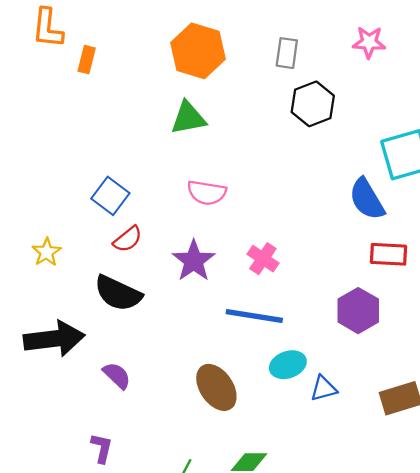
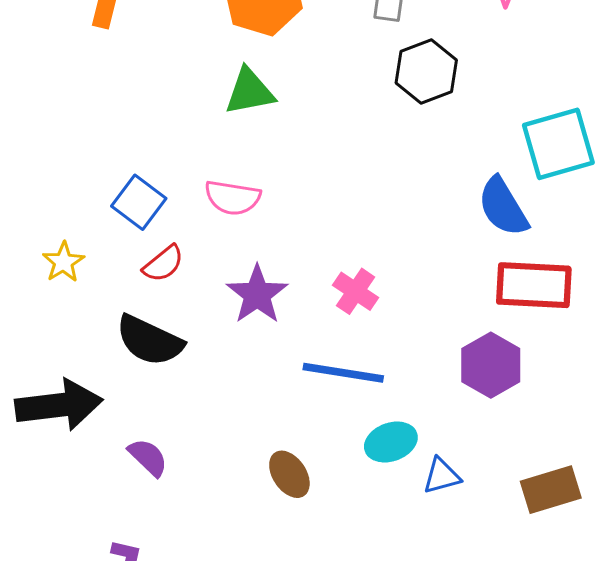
pink semicircle: (207, 193) -> (233, 198), moved
yellow star: (47, 252) -> (63, 262), moved
red rectangle: (389, 254) -> (534, 285), size x1.4
brown ellipse: (216, 387) -> (289, 474), size x0.7

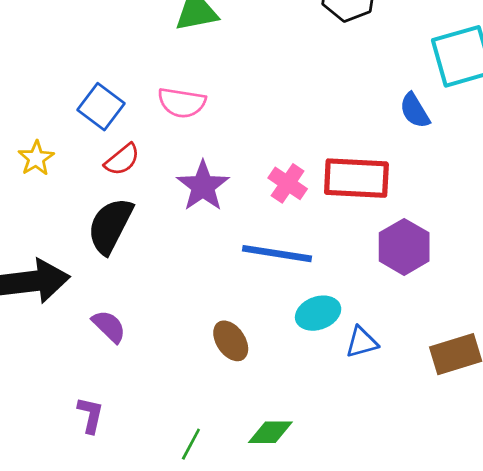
blue semicircle: (503, 207) -> (415, 111), size x0.7
red rectangle: (534, 285) -> (356, 178), moved
black semicircle: (150, 341) -> (110, 226), turned 92

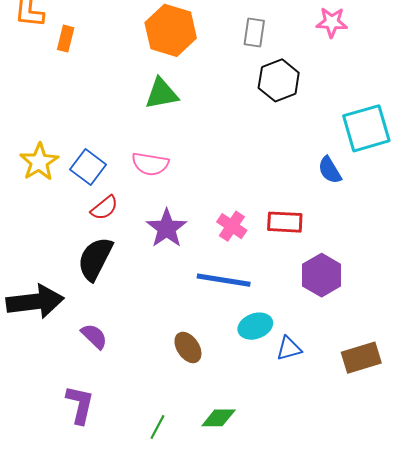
yellow star: (36, 158) -> (39, 162), moved, size x1.4
red rectangle: (356, 178) -> (285, 222), size x0.7
purple L-shape: (90, 415) -> (80, 405), size x1.4

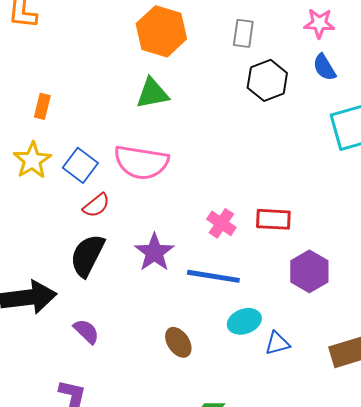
orange rectangle: (66, 39) -> (42, 106), moved
pink semicircle: (150, 164) -> (141, 162), size x1.5
blue semicircle: (330, 170) -> (324, 67), moved
purple star: (167, 228) -> (154, 252), moved

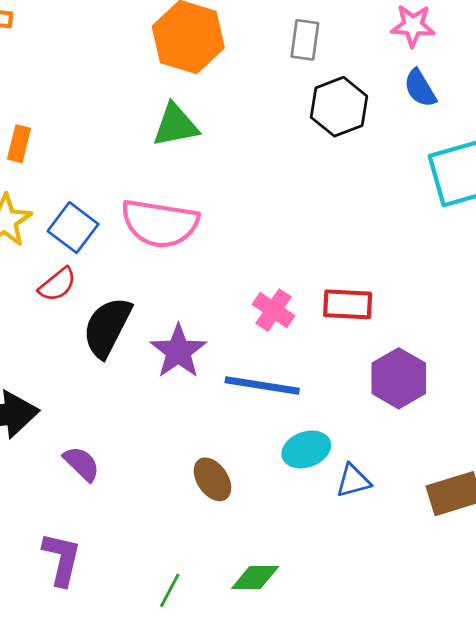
red semicircle: (96, 205) -> (57, 284), moved
black semicircle: (87, 255) -> (107, 327), moved

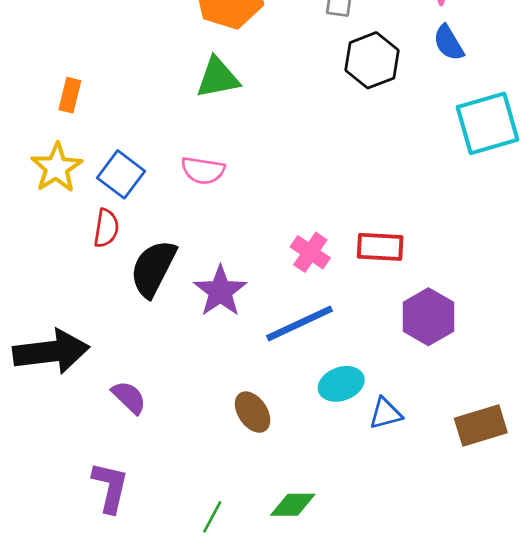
pink semicircle: (160, 223) -> (203, 170), size x0.6
red semicircle: (57, 284) -> (106, 228), turned -42
blue line: (262, 385) -> (300, 323), turned -34

